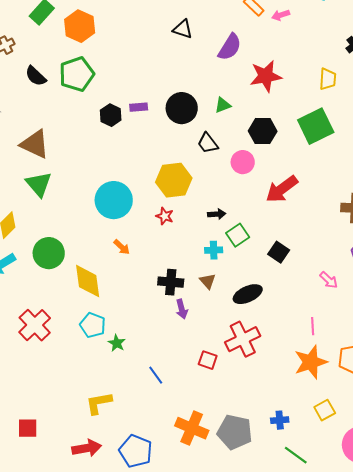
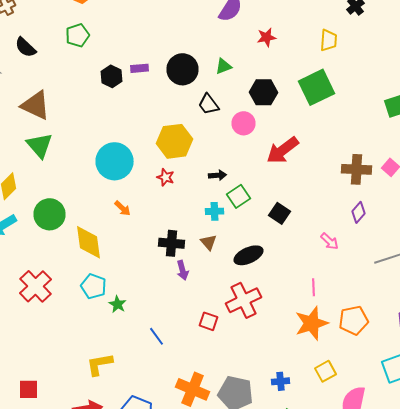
green pentagon: (77, 74) -> (78, 35), size x0.7
black semicircle: (36, 76) -> (26, 47), moved
red star: (266, 76) -> (266, 37), size x0.6

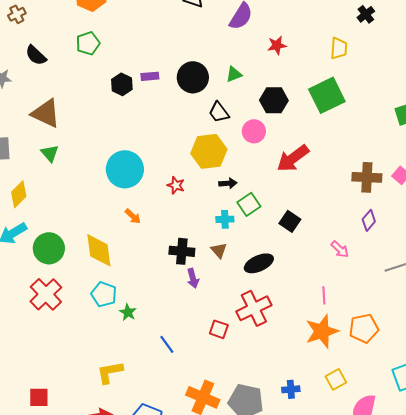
yellow hexagon: (174, 141) -> (209, 151), moved
green triangle: (40, 145) -> (50, 153), size x0.7
green circle: (50, 214) -> (49, 248), moved

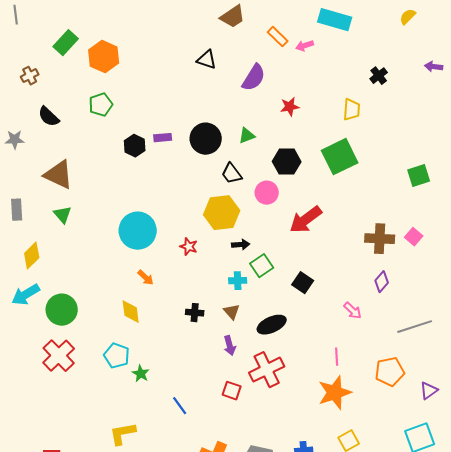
yellow diamond: (99, 250) -> (131, 312), moved, size x0.7
black cross: (182, 251) -> (195, 313), size x0.7
purple arrow: (193, 278) -> (230, 346), moved
orange pentagon: (364, 328) -> (390, 372), moved

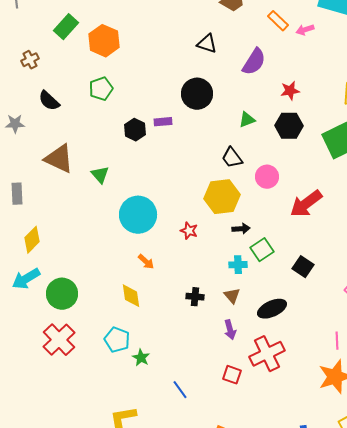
black circle: (206, 139) -> (197, 94), moved
black hexagon: (287, 162) -> (289, 126), moved
green triangle: (63, 215) -> (100, 175), moved

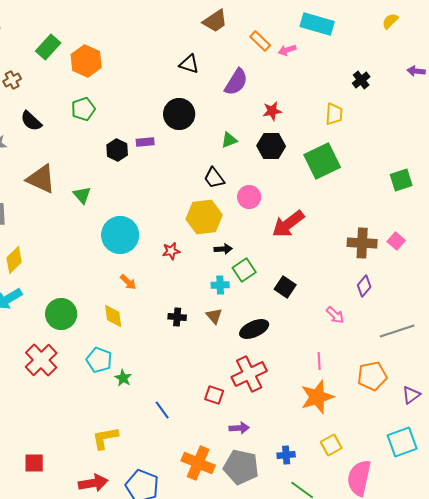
red star: (189, 231) -> (171, 251), turned -30
green circle: (62, 294) -> (61, 314), moved
purple arrow: (230, 330) -> (239, 428), moved, turned -78

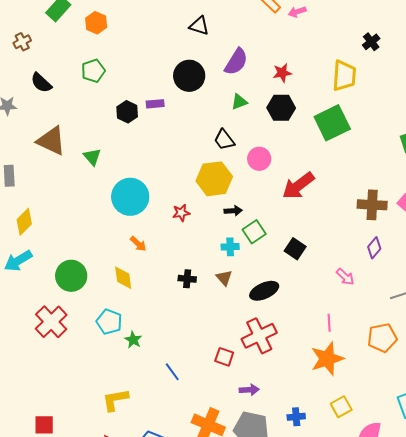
orange hexagon: (86, 61) -> (96, 23), size x0.7
purple semicircle: (236, 82) -> (236, 62), moved
yellow trapezoid: (334, 114) -> (344, 76), size x1.4

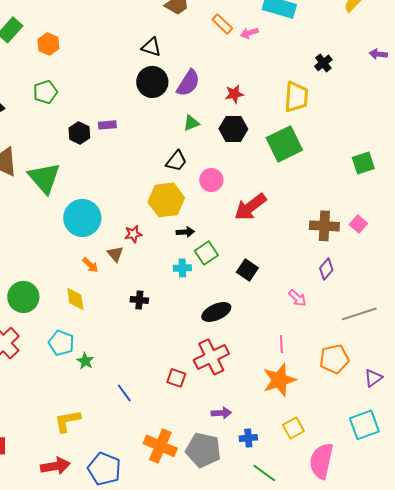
black circle: (189, 76) -> (152, 82), moved
black trapezoid: (224, 140) -> (176, 161), turned -105
green triangle: (92, 157) -> (44, 178), size x1.8
brown triangle: (224, 278) -> (115, 254), moved
purple arrow: (249, 390) -> (221, 413), moved

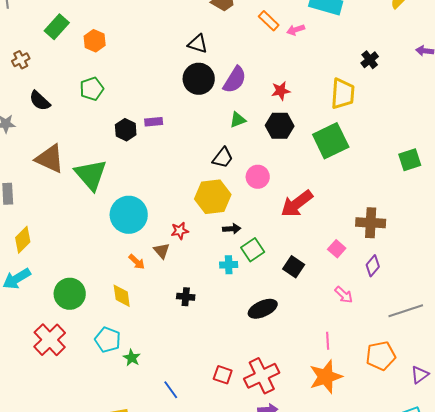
pink square: (358, 224) -> (337, 249), moved
red cross: (211, 357) -> (262, 376), moved

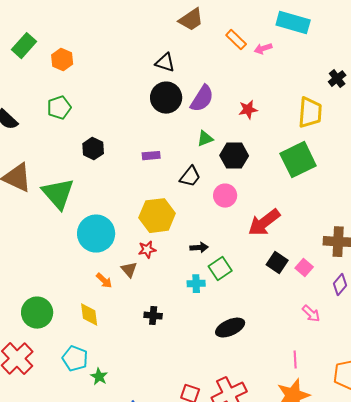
purple rectangle: (154, 122) -> (151, 156), moved
black hexagon: (280, 126) -> (234, 156), moved
yellow hexagon: (213, 197) -> (157, 216), moved
black square: (294, 267) -> (277, 263), moved

